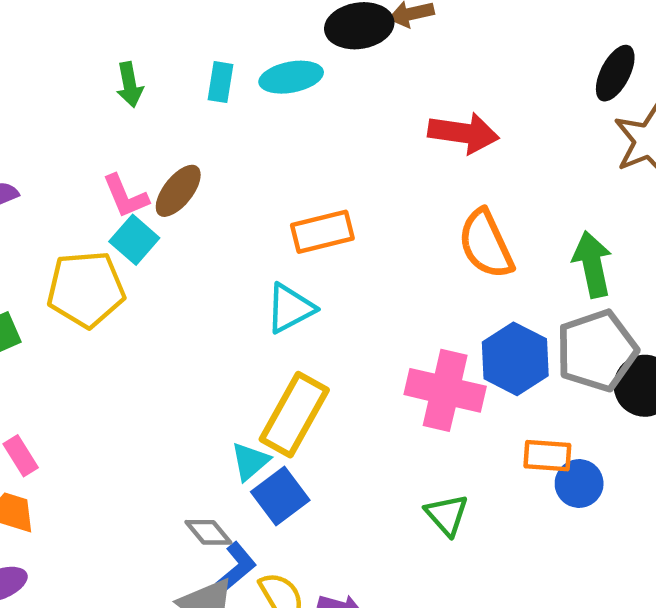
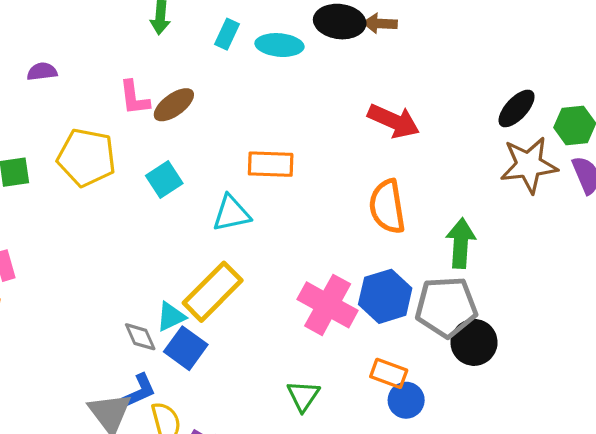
cyan square: (134, 240) -> (164, 180), moved
blue square: (280, 496) -> (186, 348), turned -33
gray diamond: (208, 532) -> (140, 337), moved

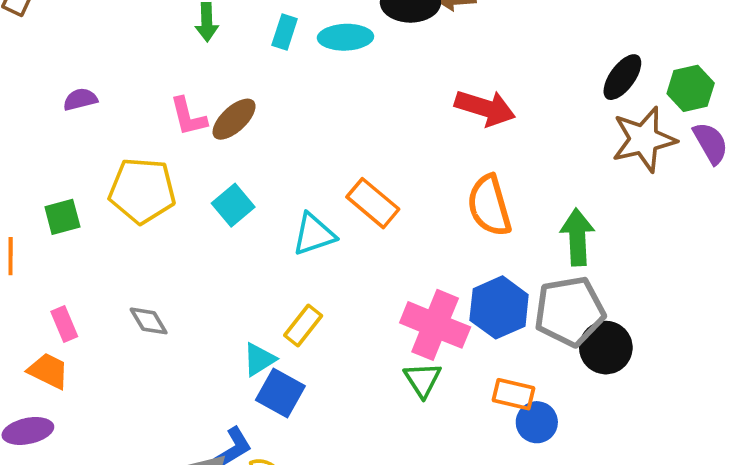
orange rectangle: (271, 164) -> (373, 203), moved, turned 45
yellow rectangle: (213, 292) -> (303, 325), size x0.6
gray diamond: (140, 337) -> (149, 321), moved
green triangle: (303, 396) -> (423, 380), moved

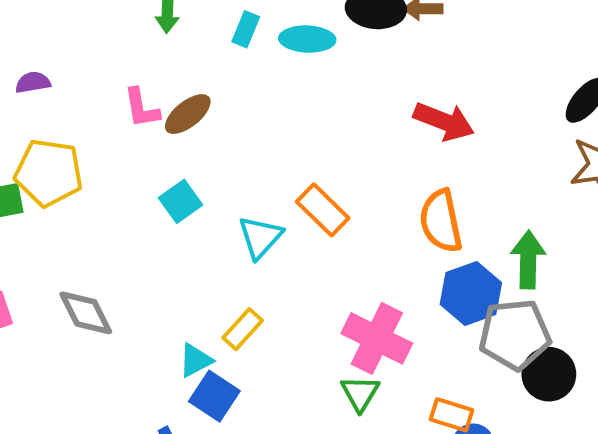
yellow pentagon: (142, 191) -> (49, 173), moved
cyan triangle: (314, 234) -> (260, 237), turned -33
blue hexagon: (499, 307) -> (471, 294), moved
gray diamond: (149, 321) -> (86, 313), size x1.4

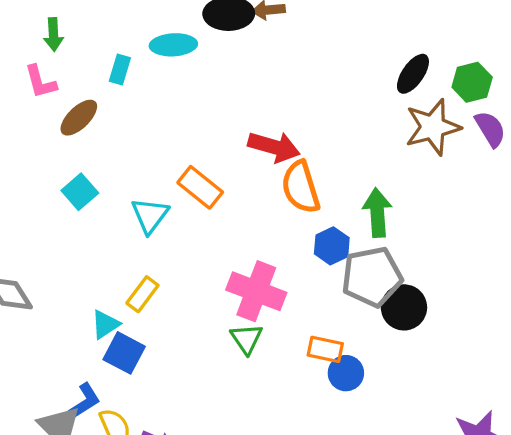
cyan rectangle: (246, 29) -> (120, 69), moved
pink L-shape: (141, 108) -> (40, 82), moved
red arrow: (444, 121) -> (274, 147), moved
blue hexagon: (471, 294) -> (332, 246), size x0.7

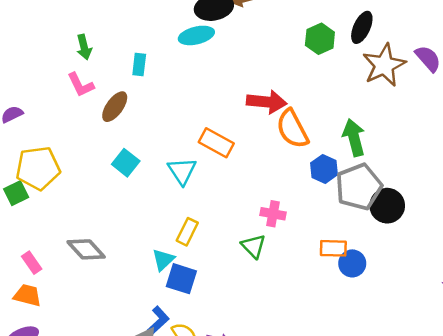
cyan ellipse: (173, 45) -> (196, 35), moved
green hexagon: (472, 82) -> (320, 39), moved
pink cross: (256, 291) -> (273, 214), size x0.6
green triangle: (247, 339) -> (253, 246), moved

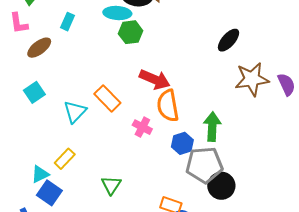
black ellipse: (362, 27) -> (229, 40), moved
green hexagon: (320, 39) -> (131, 32), moved
pink cross: (273, 214) -> (142, 127), moved

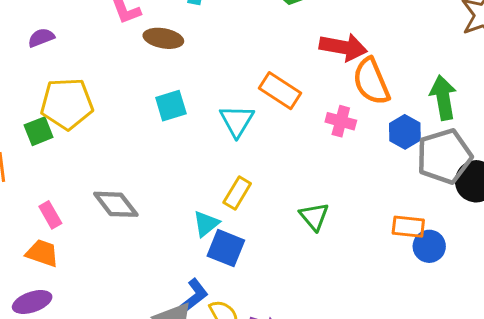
brown ellipse: (39, 48) -> (163, 38), turned 60
cyan square: (34, 92) -> (171, 106), turned 30

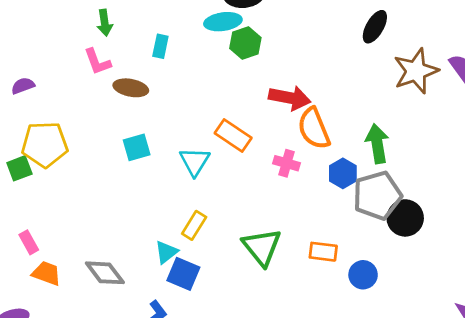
gray diamond: (116, 204) -> (105, 273), moved
green triangle: (314, 216) -> (262, 247), size x1.5
orange rectangle: (408, 227) -> (323, 252), moved
orange trapezoid: (42, 253) -> (46, 273), moved

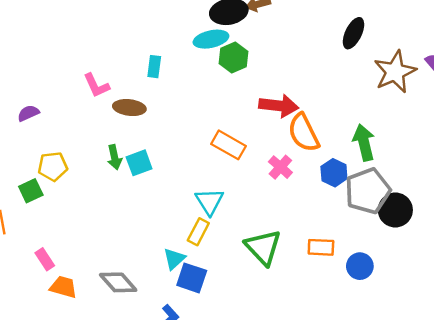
green arrow: (105, 23) -> (114, 157), moved
yellow pentagon: (45, 144) -> (53, 166), size x0.7
cyan triangle: (195, 162) -> (209, 201), moved
pink cross: (286, 163) -> (280, 167), turned 30

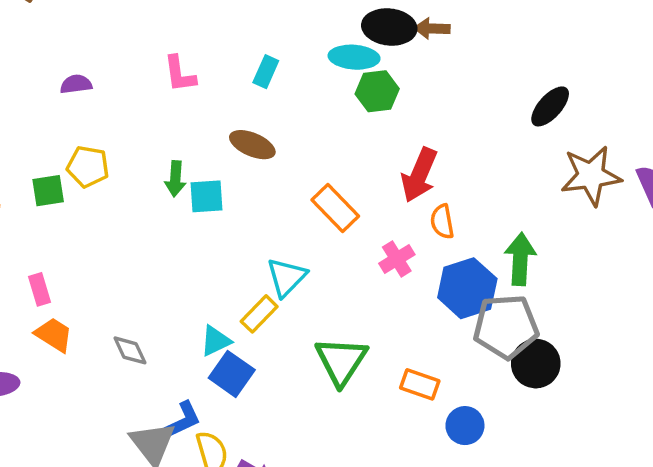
red arrow: (279, 106) -> (419, 175), turned 90
brown ellipse: (129, 108) -> (252, 145), moved
orange semicircle: (304, 133) -> (442, 222), size x0.6
blue hexagon: (334, 173) -> (467, 288), size x1.5
gray diamond: (118, 282) -> (130, 350), size x0.7

